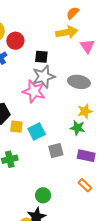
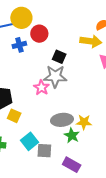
gray ellipse: (79, 82) -> (62, 120), moved, turned -35
pink star: (34, 91) -> (41, 88), size x0.7
cyan square: (37, 131) -> (29, 141), moved, turned -30

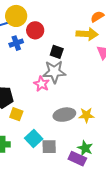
green star: (72, 135) -> (85, 148), moved

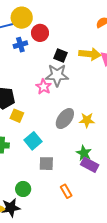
yellow arrow: (87, 34) -> (90, 54), moved
gray ellipse: (64, 115) -> (65, 118), turned -45
gray square: (49, 147) -> (46, 164), moved
purple rectangle: (77, 159) -> (90, 165), moved

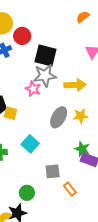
yellow arrow: (90, 54) -> (75, 85), moved
black square: (60, 56) -> (46, 56), size x1.6
yellow square: (17, 116) -> (11, 113), moved
gray square: (46, 164) -> (53, 171), moved

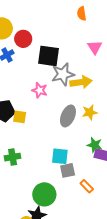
orange semicircle: (83, 17) -> (82, 14), turned -56
gray star: (45, 76) -> (63, 74), moved
cyan square: (30, 144) -> (60, 156), moved, turned -30
green circle: (27, 193) -> (44, 194), size x1.5

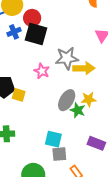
black square: (48, 56) -> (36, 34), moved
green star: (95, 145) -> (78, 110), moved

